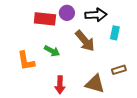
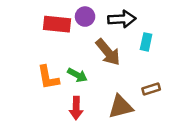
green arrow: (52, 51) -> (77, 75), moved
orange L-shape: (26, 61) -> (48, 78), moved
brown triangle: (95, 84) -> (121, 107), turned -30

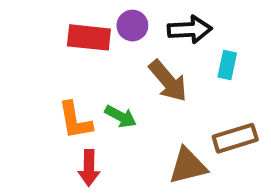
brown rectangle: (151, 89) -> (235, 138), size x1.5
red arrow: (76, 108) -> (89, 168), moved

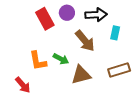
red rectangle: (89, 37) -> (45, 19), turned 55
brown triangle: (188, 166) -> (81, 75), moved
red arrow: (89, 168) -> (23, 85), moved, turned -42

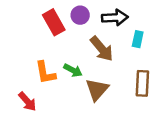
brown rectangle: (119, 70) -> (142, 83), turned -70
brown triangle: (81, 75) -> (97, 89), turned -35

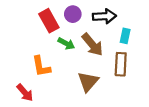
green arrow: (73, 70) -> (66, 44), moved
brown rectangle: (142, 83) -> (121, 64), moved

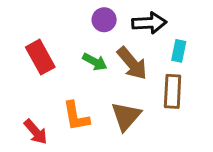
red rectangle: (49, 21) -> (40, 57), moved
orange L-shape: (41, 66) -> (76, 116), moved

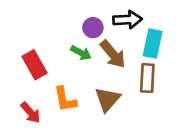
purple circle: (104, 20) -> (93, 28), moved
cyan rectangle: (179, 51) -> (153, 44), size x1.5
red rectangle: (40, 57) -> (35, 65), moved

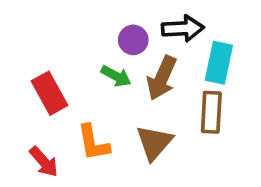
brown arrow: (113, 54) -> (162, 78), turned 64

